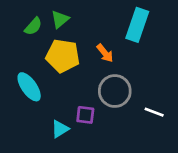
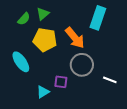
orange arrow: (105, 53) -> (75, 38), size x1.6

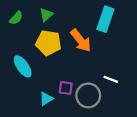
green semicircle: (24, 19) -> (16, 18), moved
gray circle: (82, 65) -> (88, 95), moved
white line: (110, 80) -> (111, 79), moved

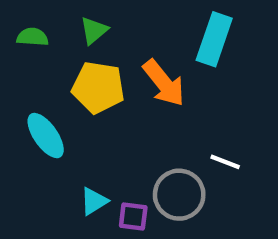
green semicircle: (16, 18) -> (32, 37), turned -128
purple square: (66, 88) -> (133, 217), moved

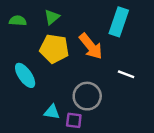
white line: (225, 162) -> (126, 74), moved
gray circle: (179, 195) -> (87, 96), moved
cyan triangle: (94, 201) -> (52, 112), turned 42

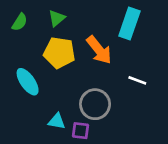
green semicircle: (18, 21) -> (20, 22), turned 119

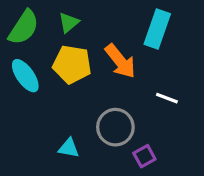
green semicircle: (20, 22) -> (24, 27), size x1.6
cyan ellipse: (28, 82) -> (25, 76), moved
purple square: (80, 131) -> (144, 156), moved, turned -36

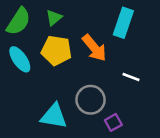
cyan triangle: (69, 148) -> (54, 116), size x1.6

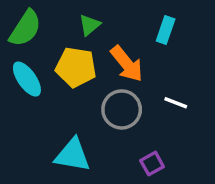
green triangle: (54, 18) -> (89, 25), moved
cyan rectangle: (123, 23) -> (166, 30), size x0.7
gray circle: (91, 100) -> (122, 109), moved

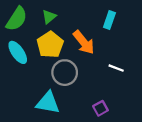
green triangle: (89, 25) -> (49, 17), moved
yellow pentagon: (76, 67) -> (50, 45), turned 30
gray circle: (122, 109) -> (65, 73), moved

